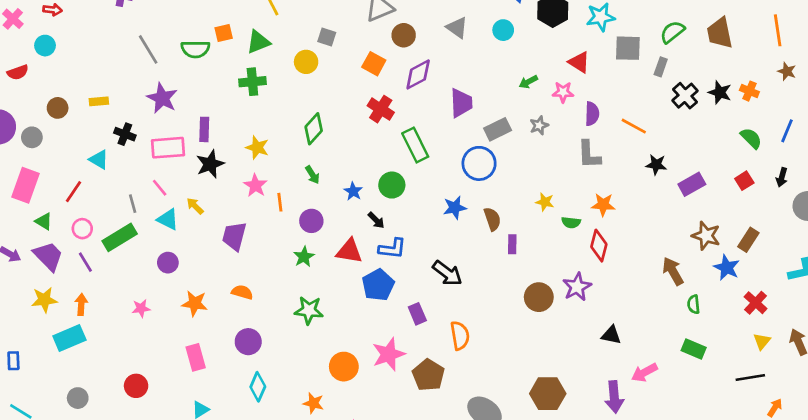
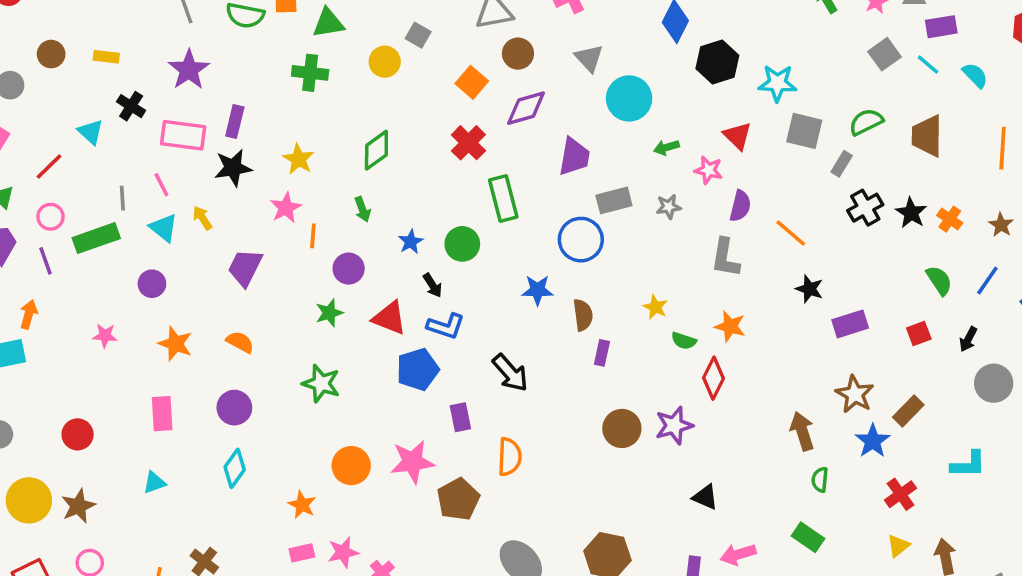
cyan circle: (503, 30) -> (629, 98), moved, size x1.6
brown star: (787, 71) -> (1001, 225), moved

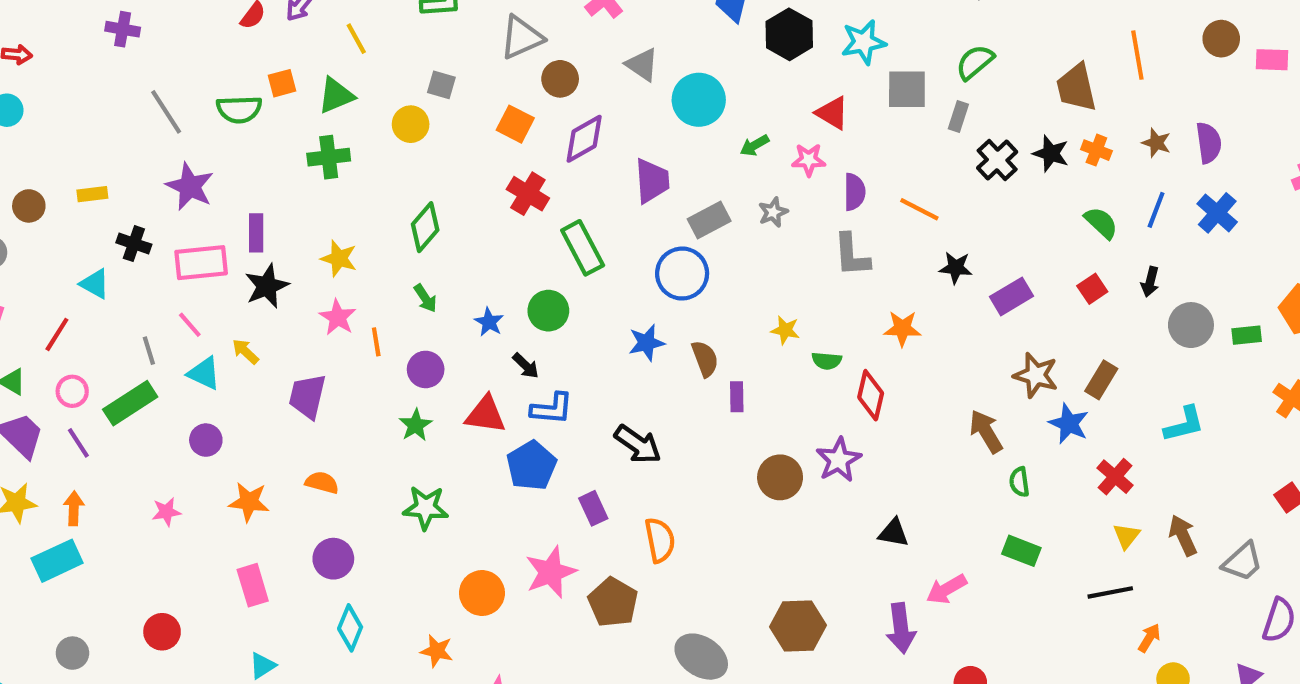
brown trapezoid: (927, 136) -> (1076, 88), moved
orange star: (730, 326) -> (902, 329), moved

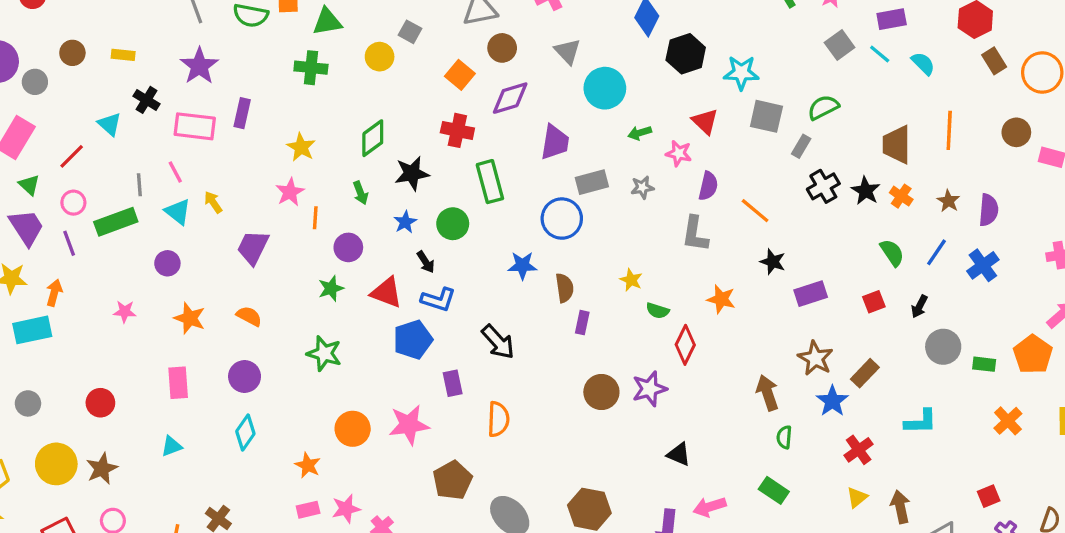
red cross: (528, 194) -> (457, 130), turned -32
black star: (267, 286) -> (412, 173), moved
brown pentagon: (613, 602) -> (453, 480), moved

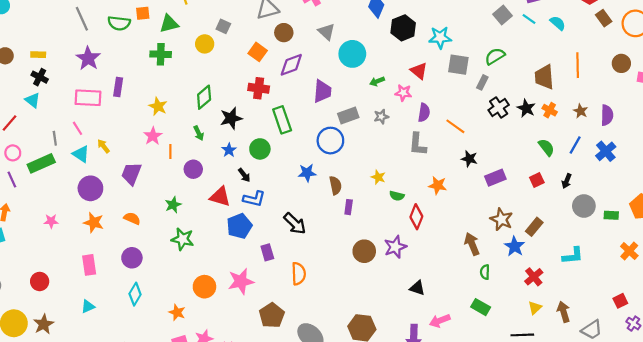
black cross: (146, 100) -> (40, 77), moved
purple circle: (167, 263) -> (90, 188), moved, size x1.5
green star: (331, 288) -> (173, 205), moved

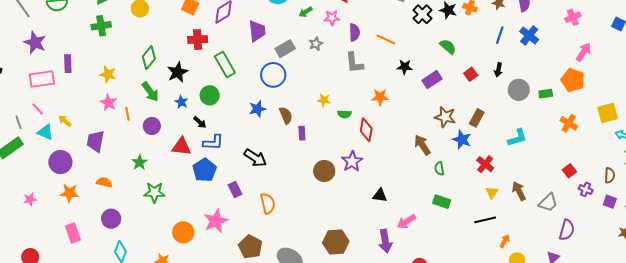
green arrow: (199, 133) -> (150, 92), size x1.5
green semicircle: (546, 147) -> (448, 47), moved

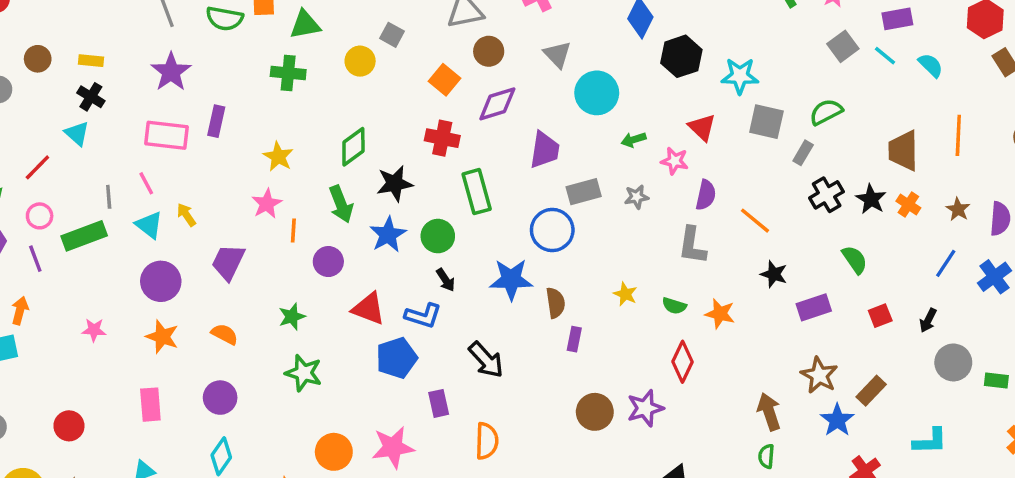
blue star: (181, 102) -> (388, 235), size x1.5
blue star: (257, 109) -> (511, 279), size x1.4
green semicircle: (344, 114) -> (674, 306), moved
black arrow: (200, 122) -> (446, 280), moved
green semicircle: (439, 169) -> (766, 456), moved

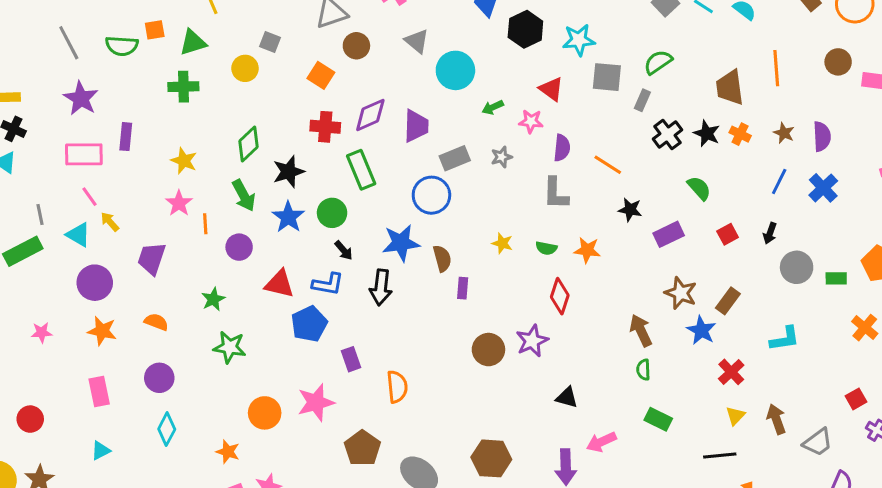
purple diamond: (497, 104) -> (370, 115), moved
pink line: (146, 183) -> (89, 197), moved
black arrow: (486, 360) -> (381, 287), moved, turned 56

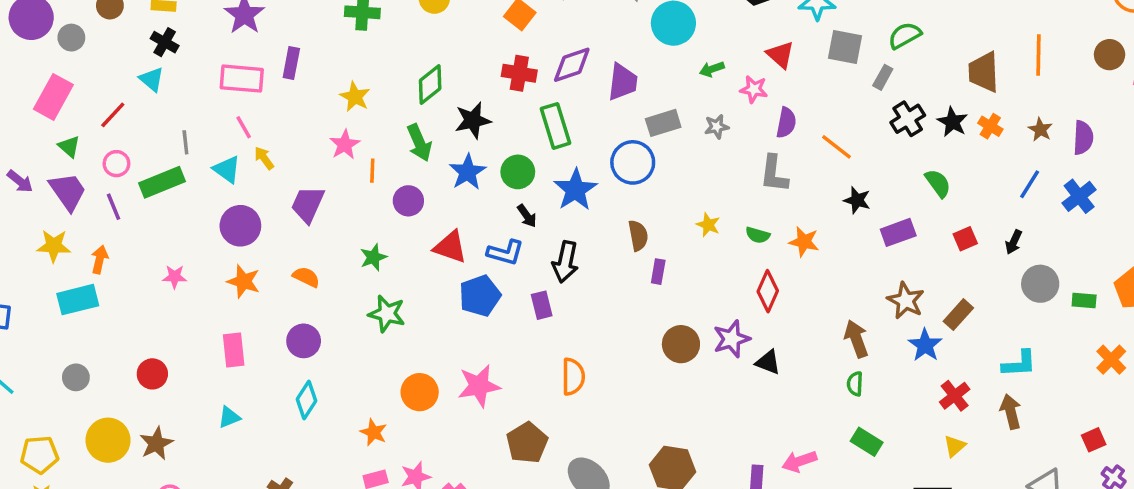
blue star: (401, 243) -> (575, 190), moved, turned -30
purple rectangle: (351, 359) -> (542, 305), moved
black triangle: (567, 397) -> (768, 362), moved
brown arrow: (776, 419) -> (1011, 412), moved

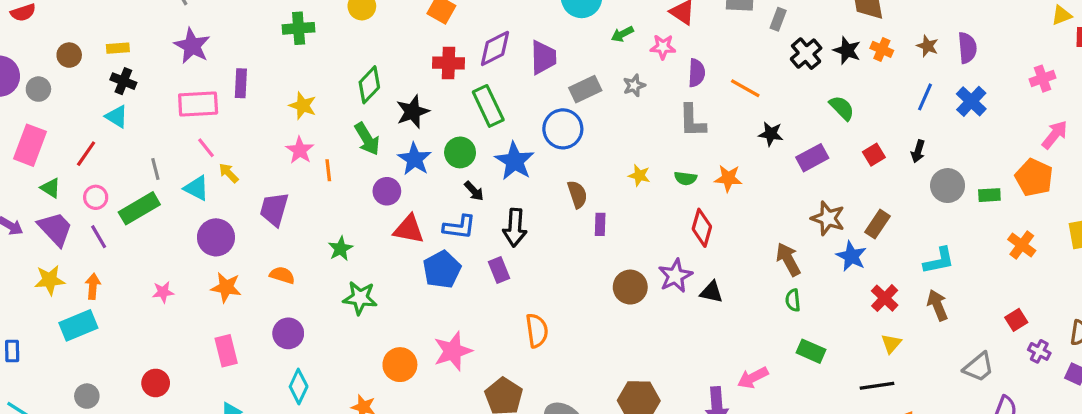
purple circle: (408, 201) -> (387, 191), moved

